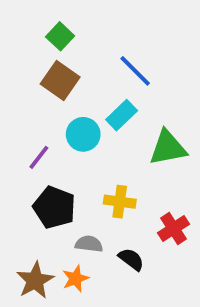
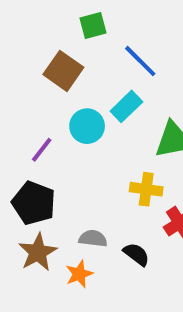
green square: (60, 36) -> (93, 26), moved, turned 32
yellow cross: (120, 202) -> (146, 189), moved
black pentagon: (54, 207) -> (34, 203), moved
brown star: (35, 280) -> (38, 252), moved

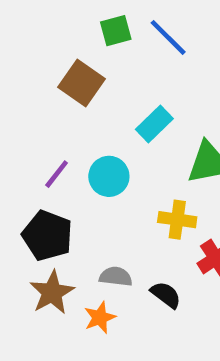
blue line: (140, 61) -> (168, 37), moved
cyan circle: (87, 126) -> (109, 176), moved

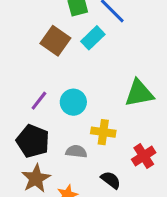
cyan rectangle: (154, 124) -> (93, 38), moved
yellow cross: (177, 220) -> (103, 132), moved
gray semicircle: (116, 277) -> (76, 152), moved

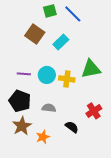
cyan rectangle: (93, 38) -> (61, 42), moved
purple line: (39, 101) -> (24, 74), turned 56
yellow cross: (103, 132) -> (67, 79), moved

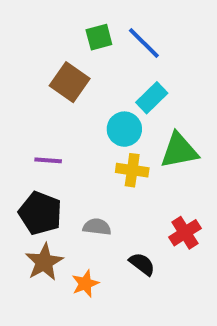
cyan rectangle: (61, 42) -> (152, 98), moved
cyan circle: (47, 75) -> (124, 129), moved

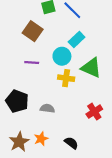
green triangle: (179, 151) -> (91, 68), turned 35
purple line: (48, 160) -> (32, 62), moved
brown star: (44, 262) -> (19, 142), moved
black semicircle: (142, 264) -> (71, 143), moved

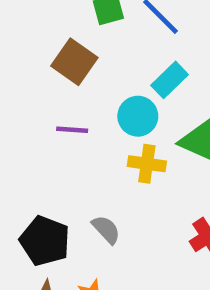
black pentagon: (17, 101) -> (45, 241), moved
gray semicircle: (47, 108) -> (106, 229), turned 40

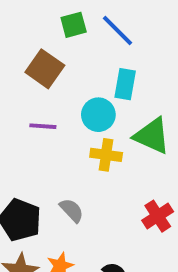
cyan rectangle: (170, 80) -> (125, 84), turned -36

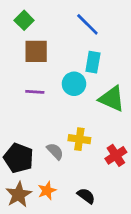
green square: (74, 25) -> (24, 20), moved, turned -30
brown square: (45, 69) -> (36, 51), turned -35
yellow cross: (106, 155) -> (79, 139), moved

